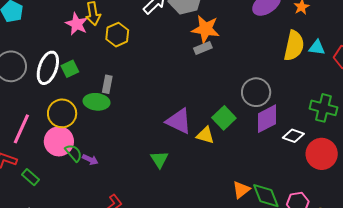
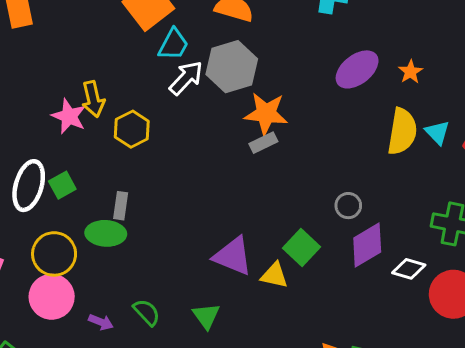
cyan triangle: (317, 48) -> (437, 133), turned 42
gray circle: (256, 92) -> (348, 206), size x0.6
green semicircle: (73, 153) -> (147, 312), moved

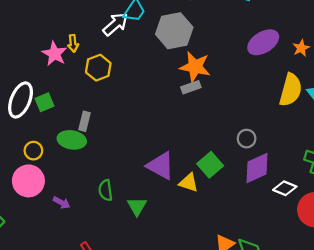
white arrow: (186, 78) -> (115, 24), moved
yellow arrow: (93, 99) -> (73, 43), size x0.7
yellow circle: (54, 254) -> (33, 151), size x0.6
green semicircle: (147, 312) -> (106, 190), moved, turned -150

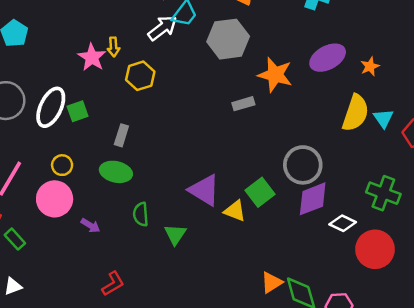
orange star: (195, 67) -> (275, 75), moved
gray circle: (247, 139) -> (303, 165), size x1.8
green ellipse: (72, 140) -> (116, 172), moved

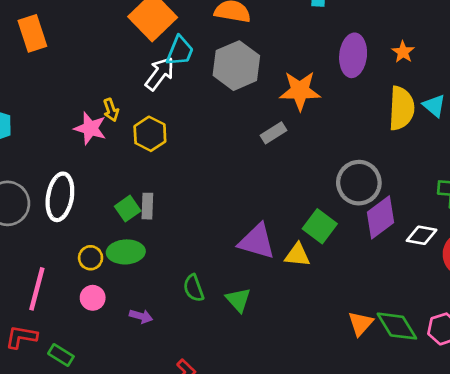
purple ellipse: (328, 58) -> (353, 55), turned -40
green square: (78, 111) -> (128, 209), moved
green ellipse: (116, 172) -> (126, 252), moved
pink circle: (55, 199) -> (93, 298), size x0.6

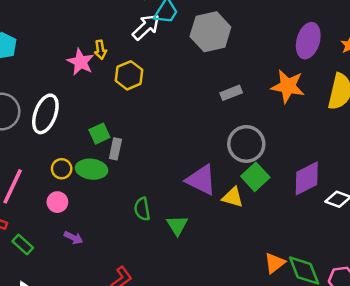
orange star: (300, 91) -> (288, 86), moved
gray circle: (359, 183) -> (246, 144), moved
gray rectangle: (147, 206) -> (115, 149), moved
purple arrow: (141, 316) -> (73, 238), moved

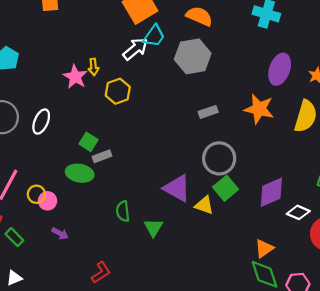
white ellipse: (45, 114) -> (41, 122), size x0.7
green square: (99, 134) -> (88, 142), turned -36
gray rectangle: (115, 149) -> (102, 156), turned 54
yellow circle: (62, 169) -> (36, 194), moved
orange triangle: (275, 263) -> (264, 248), moved

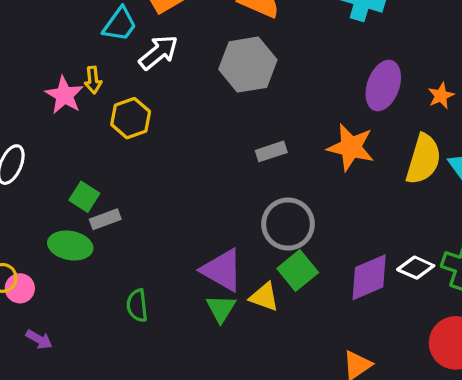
cyan trapezoid: (154, 36) -> (120, 24), moved
white diamond: (298, 212) -> (416, 268), moved
green triangle: (153, 228) -> (221, 309), moved

